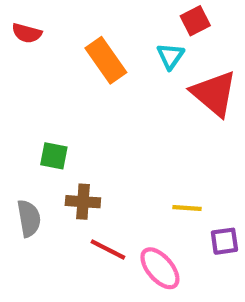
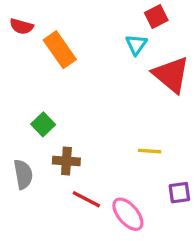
orange rectangle: (106, 60) -> (60, 50), moved
green square: (54, 156) -> (43, 124), turned 35
yellow line: (187, 208) -> (150, 151), moved

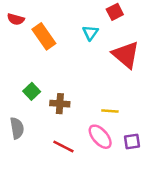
cyan triangle: (136, 45) -> (90, 33), moved
brown cross: (66, 161) -> (60, 104), moved
pink ellipse: (128, 214) -> (100, 137), moved

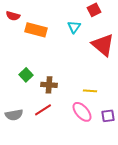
orange rectangle: (44, 36) -> (36, 30), turned -40
gray semicircle: (17, 128) -> (14, 115), moved, turned 90
red line: (63, 146) -> (43, 110), moved, turned -60

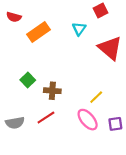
orange rectangle: (36, 30) -> (38, 32), turned -50
yellow line: (90, 91) -> (96, 97), turned -48

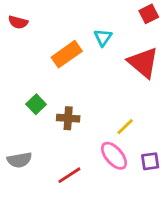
red square: (100, 11) -> (149, 14), moved
orange rectangle: (38, 32) -> (67, 54), moved
red line: (46, 117) -> (69, 175), moved

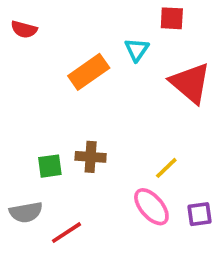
red square: (149, 14) -> (172, 18), moved, turned 30
green square: (36, 104) -> (50, 166), moved, turned 36
red line: (69, 175) -> (67, 233), moved

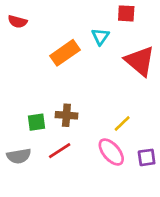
red line: (67, 233) -> (60, 151), moved

